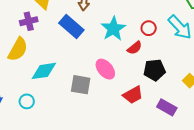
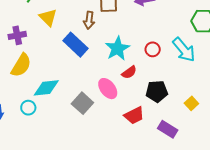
purple cross: (29, 21) -> (17, 35), moved
red semicircle: (135, 48) -> (129, 72), moved
gray square: (81, 85) -> (82, 103), turned 30
cyan circle: (27, 101) -> (28, 108), moved

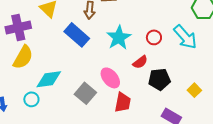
purple cross: (17, 35) -> (18, 28), size x1.4
red semicircle: (129, 72) -> (140, 62), moved
red trapezoid: (134, 115) -> (123, 102), moved, turned -50

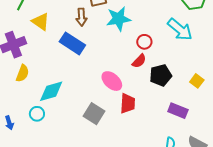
red circle: (154, 37) -> (144, 42), moved
cyan star: (119, 38) -> (119, 19), moved, turned 30
yellow semicircle: (23, 57) -> (22, 73), size x0.7
gray square: (85, 93) -> (94, 114), moved

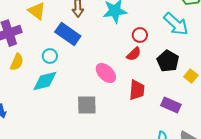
black pentagon: (161, 75) -> (168, 61), moved, turned -30
red trapezoid: (128, 103) -> (137, 90), moved
cyan circle: (37, 114) -> (50, 56), moved
gray square: (94, 114) -> (87, 105), turned -35

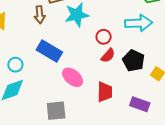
cyan arrow: (176, 24) -> (139, 23), turned -40
blue rectangle: (68, 34) -> (49, 51), moved
red semicircle: (134, 54) -> (108, 56), moved

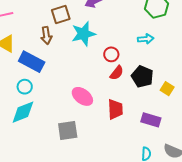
cyan arrow: (139, 23) -> (146, 39), size x0.6
blue rectangle: (49, 51) -> (32, 62), moved

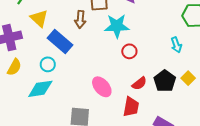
cyan arrow: (146, 39) -> (176, 45), turned 63
red circle: (111, 54) -> (129, 51), moved
red semicircle: (117, 73) -> (139, 83), moved
yellow square: (167, 89) -> (188, 78), moved

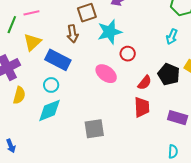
yellow triangle: (39, 18) -> (32, 42), turned 48
cyan arrow: (176, 45) -> (172, 37), turned 56
pink ellipse: (102, 87) -> (106, 74), moved

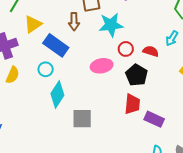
pink ellipse: (106, 74) -> (102, 66), turned -55
black pentagon: (169, 74) -> (137, 75), moved
red semicircle: (145, 83) -> (151, 51), moved, turned -119
cyan diamond: (49, 110) -> (57, 94), moved, turned -44
purple rectangle: (178, 118) -> (154, 119), moved

